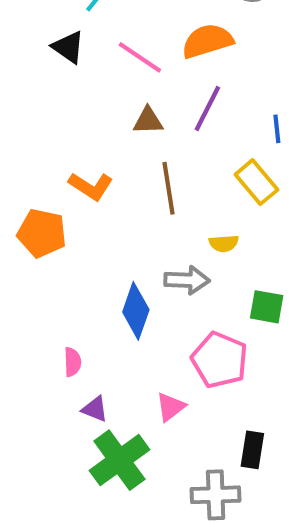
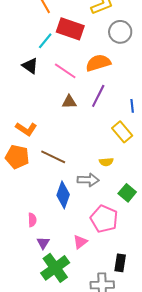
orange L-shape: (91, 186) -> (26, 129), moved
brown line: (169, 188) -> (53, 157), moved, turned -55
green square: (267, 307) -> (127, 193), turned 30
purple triangle: (95, 409) -> (43, 243), turned 40

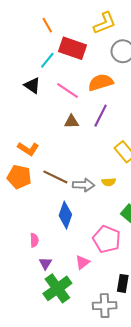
gray arrow: (88, 180) -> (84, 185), moved

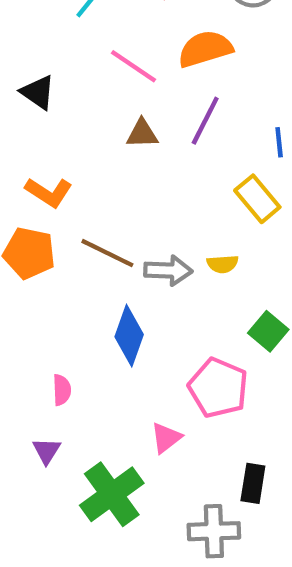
black triangle: (32, 85) -> (38, 92), moved
purple triangle: (45, 263) -> (47, 451), moved

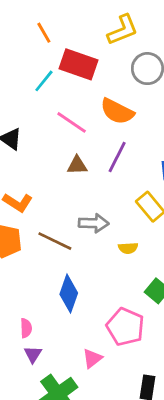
orange semicircle: (205, 49) -> (117, 111), turned -136
gray arrow: (168, 270) -> (94, 223), moved
purple triangle: (47, 451) -> (33, 354), moved

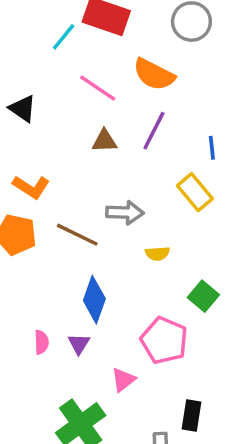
yellow semicircle: (128, 248) -> (157, 253), moved
purple triangle: (33, 354) -> (79, 344), moved

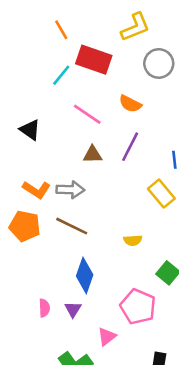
orange semicircle: (154, 74) -> (130, 104), size x0.7
gray arrow: (125, 213) -> (70, 190), moved

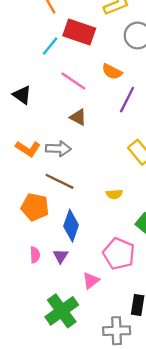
purple line: (130, 147) -> (127, 100), moved
brown triangle: (92, 155) -> (78, 117), turned 30
orange pentagon: (25, 226) -> (35, 207), moved

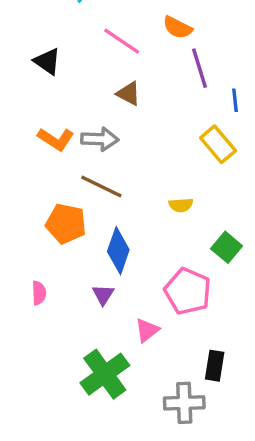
purple line: (127, 100) -> (199, 68), turned -44
pink semicircle: (35, 255) -> (39, 293), moved

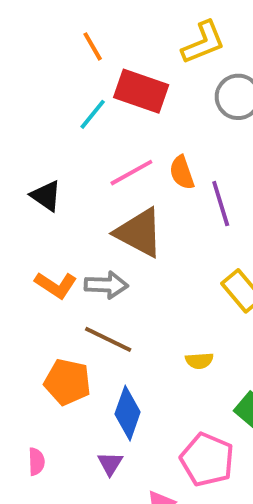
orange semicircle: (178, 28) -> (182, 173), moved, turned 44
pink line: (122, 41) -> (131, 173), turned -63
brown triangle: (128, 93) -> (139, 233), size x1.8

